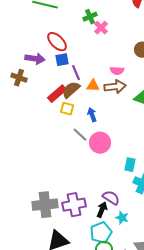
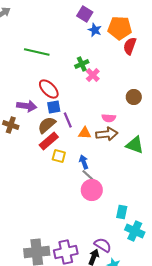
brown semicircle: (71, 90) -> (47, 125), moved
gray line: (80, 135) -> (89, 176), moved

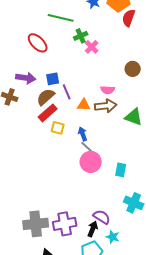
green line: (37, 52) -> (61, 18), moved
red ellipse: (49, 89) -> (38, 43), moved
cyan rectangle: (122, 212) -> (121, 170), moved

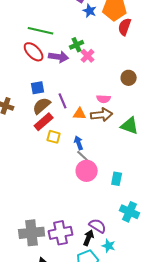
green line: (61, 18) -> (41, 31), moved
purple arrow: (26, 78) -> (59, 57), moved
blue square: (53, 79) -> (38, 88), moved

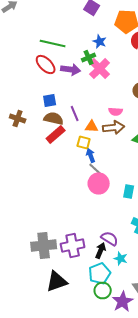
blue star: (90, 11) -> (100, 42), moved
pink cross: (88, 56) -> (100, 68), size x1.5
brown semicircle: (42, 106) -> (54, 118), turned 54
yellow square: (54, 137) -> (84, 142), moved

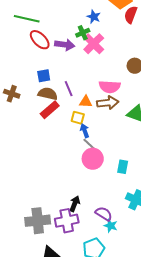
green line: (53, 44) -> (27, 19), moved
pink semicircle: (116, 112) -> (110, 87), size x1.5
black arrow: (101, 250) -> (75, 204), moved
cyan star: (121, 258) -> (111, 226), moved

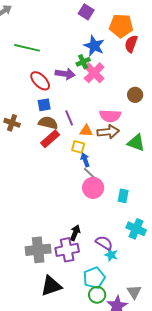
blue star: (94, 17) -> (94, 46), size x1.5
red ellipse: (40, 40) -> (40, 81), moved

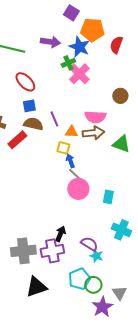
orange pentagon: (121, 26) -> (92, 30), moved
purple arrow: (65, 74) -> (50, 42), moved
red rectangle: (50, 139) -> (17, 140), moved
green circle: (97, 295) -> (93, 285), moved

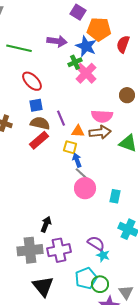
red rectangle: (17, 140) -> (39, 140), moved
black arrow: (60, 234) -> (46, 224), moved
black triangle: (36, 287) -> (43, 286), turned -50

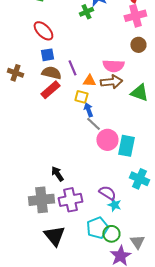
pink cross: (86, 73) -> (135, 16), moved, turned 30
pink circle: (85, 188) -> (107, 140), moved
cyan rectangle: (115, 196) -> (126, 146), size x1.5
black arrow: (46, 224) -> (57, 174), turned -56

